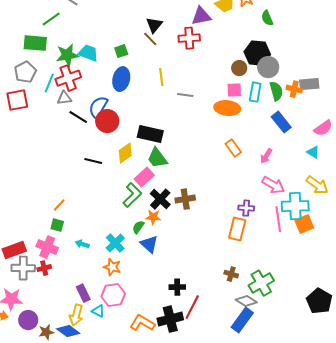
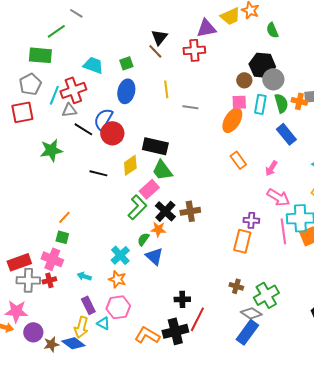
green star: (67, 55) -> (51, 150), moved
orange ellipse: (227, 108) -> (232, 120), turned -65
cyan arrow: (82, 244) -> (84, 276), moved

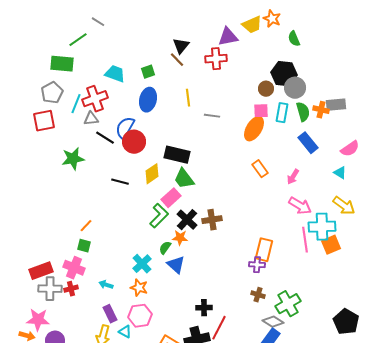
purple cross: (251, 220) -> (257, 265), moved

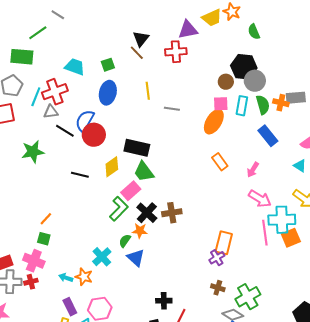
purple cross: (257, 265) -> (217, 258), turned -35
orange star: (139, 288) -> (84, 277), moved

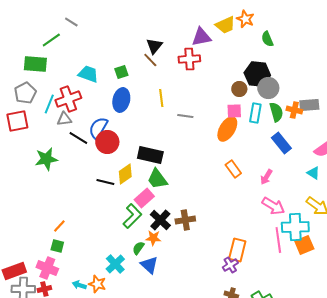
black line: (80, 175) -> (105, 182), moved

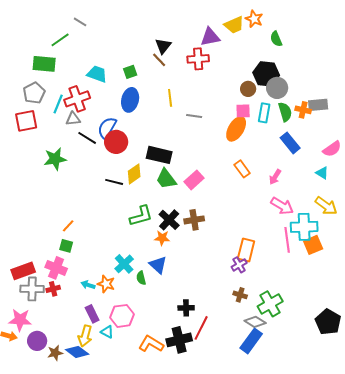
pink rectangle: (144, 198) -> (194, 180), moved
green L-shape: (132, 216) -> (141, 216), turned 30
green semicircle: (138, 248) -> (141, 278), moved, turned -48

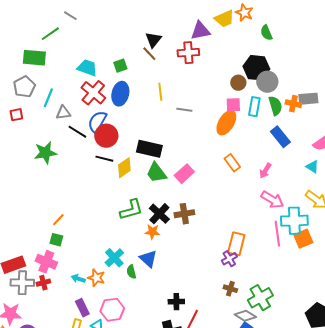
red cross: (77, 99) -> (93, 93), moved, turned -30
red square: (26, 121) -> (16, 115), size x0.6
black line: (114, 182) -> (104, 159), moved

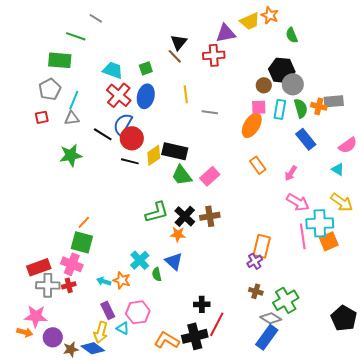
green line: (50, 34) -> (76, 36), turned 54
gray triangle: (63, 113) -> (72, 118), moved
yellow diamond: (124, 168) -> (154, 155), moved
green square: (56, 240) -> (82, 242), size x1.6

